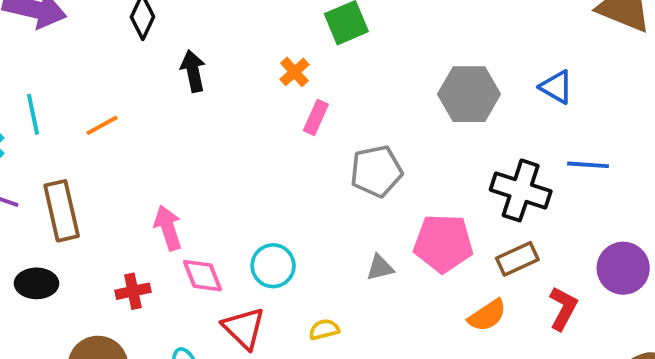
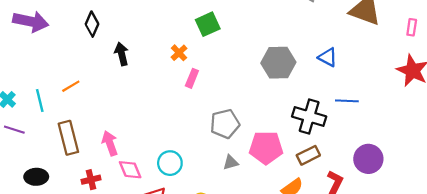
cyan line: (33, 114) -> (40, 100), moved
gray pentagon: (376, 171) -> (225, 124), moved
brown rectangle: (62, 211) -> (68, 138), moved

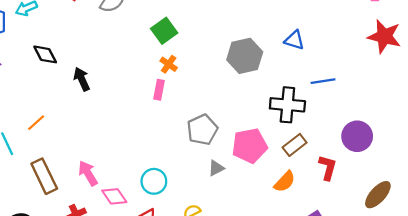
black diamond: (92, 24) -> (45, 54), turned -40
orange cross: (179, 53) -> (169, 64), moved

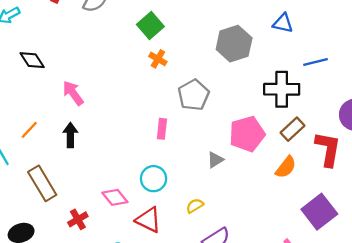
black arrow: (82, 79) -> (70, 135), moved, turned 30
pink rectangle: (159, 90) -> (162, 129), moved
gray pentagon: (202, 130) -> (194, 95), moved
red L-shape: (328, 168) -> (328, 149), size x1.4
pink arrow: (88, 173) -> (73, 93), moved

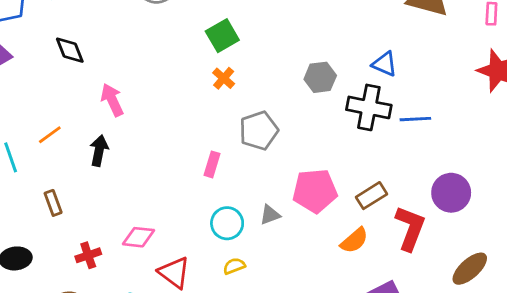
gray hexagon: (234, 44) -> (320, 77), size x0.7
black cross: (282, 89) -> (369, 107), moved
cyan circle: (154, 179) -> (227, 223), moved
brown rectangle: (42, 183) -> (53, 203), size x0.6
pink diamond: (115, 197) -> (139, 237), turned -55

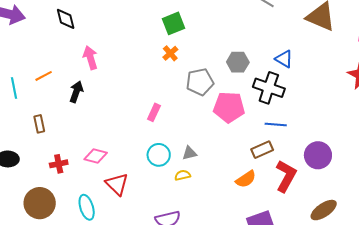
blue line: (415, 119) -> (276, 125), moved
gray pentagon: (259, 131) -> (200, 82), moved
pink pentagon: (315, 191) -> (229, 107), moved
yellow semicircle: (234, 266) -> (183, 175), moved

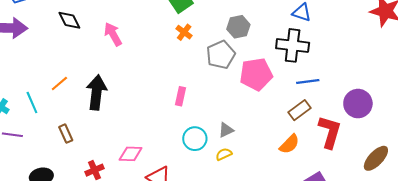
pink arrow: (90, 58) -> (113, 34), moved
gray hexagon: (238, 62) -> (238, 27), moved
black arrow: (76, 92) -> (97, 92), size x1.5

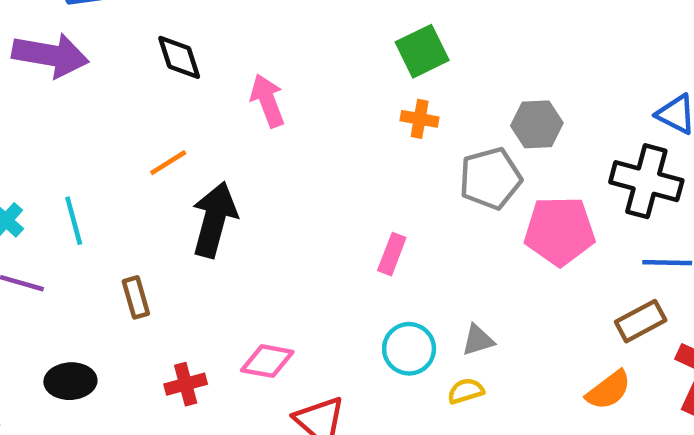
orange cross: (184, 32) -> (420, 119), turned -35
orange line: (59, 84) -> (168, 163), moved

